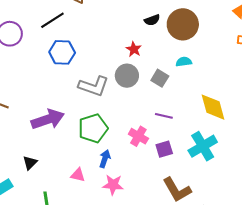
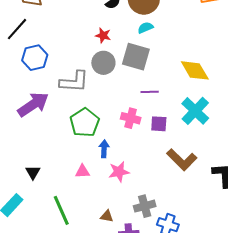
cyan semicircle: (184, 62) -> (145, 28), moved
gray square: (160, 78) -> (136, 57), size x1.6
purple arrow: (48, 119) -> (33, 104), moved
purple square: (164, 149) -> (159, 124), turned 36

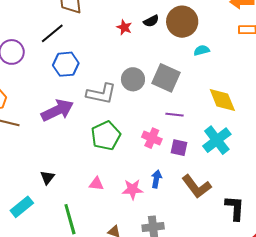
cyan semicircle: (145, 28) -> (202, 50), moved
red star: (103, 35) -> (124, 27), moved
blue arrow: (104, 149) -> (156, 179), moved

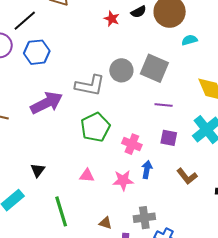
black line: (52, 33) -> (25, 21), moved
blue hexagon: (66, 64) -> (37, 52), moved
pink cross: (152, 138) -> (132, 144), moved
brown L-shape: (196, 186) -> (187, 176), size x0.7

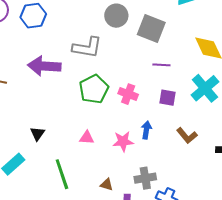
gray circle: (121, 70) -> (116, 16), moved
purple arrow: (46, 103) -> (44, 66), turned -148
pink cross: (132, 144) -> (128, 94), moved

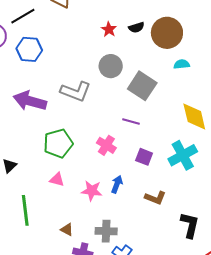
purple line: (161, 65) -> (131, 122), moved
green pentagon: (94, 89) -> (58, 143), moved
brown L-shape: (187, 135) -> (155, 198), turned -40

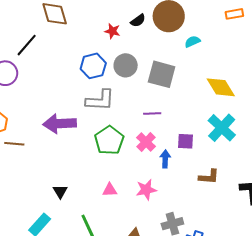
blue hexagon: (29, 49) -> (93, 66), moved
purple line: (131, 122) -> (152, 114), moved
green pentagon: (58, 143) -> (109, 140), moved
pink cross: (106, 145) -> (146, 142), turned 30
blue arrow: (117, 184) -> (165, 159), moved

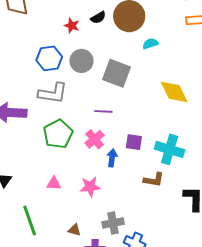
cyan cross: (222, 128) -> (170, 149), moved, turned -32

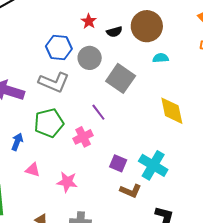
black semicircle: (98, 18) -> (114, 32), moved
purple line: (103, 111) -> (98, 112), turned 36
purple square: (134, 142) -> (118, 163), moved
blue arrow: (112, 158) -> (17, 142), moved

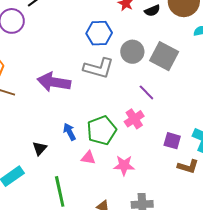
gray circle: (90, 58) -> (132, 52), moved
green pentagon: (49, 123) -> (102, 130), moved
blue arrow: (17, 142) -> (70, 132), turned -42

